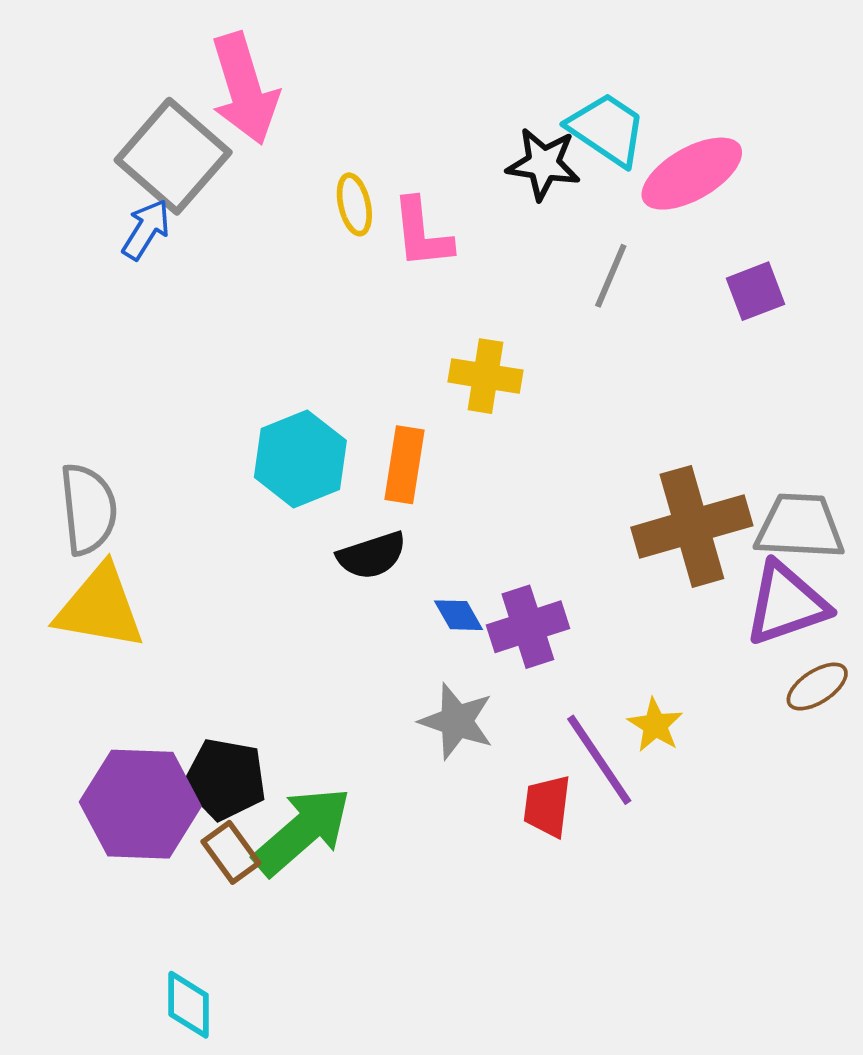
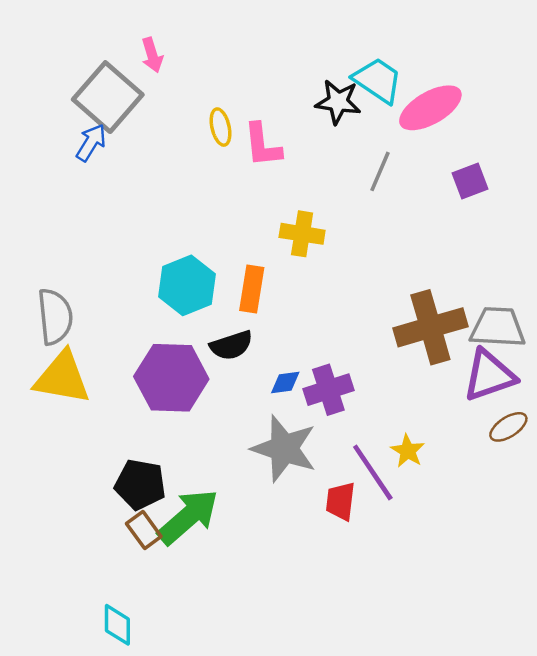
pink arrow: (244, 89) -> (152, 55), size x0.5
blue diamond: (458, 615) -> (285, 383), turned -68
gray star: (457, 721) -> (284, 448), size x1.4
purple hexagon: (140, 804) -> (171, 378), moved

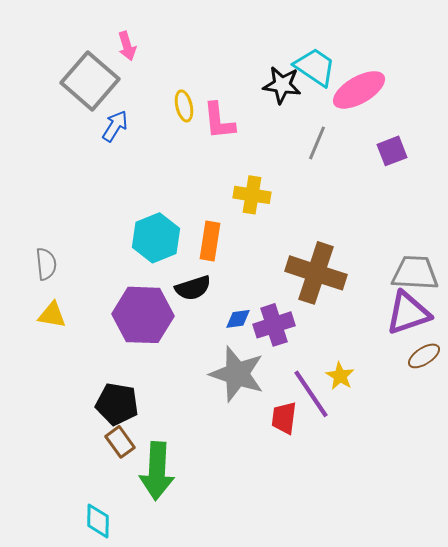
blue arrow: (91, 143) -> (115, 126), moved
gray semicircle: (55, 317) -> (46, 264), size x0.7
brown cross: (430, 327) -> (316, 273), moved, turned 34
yellow triangle: (62, 378) -> (52, 315), size x0.6
green arrow: (188, 517) -> (157, 471), moved, turned 134

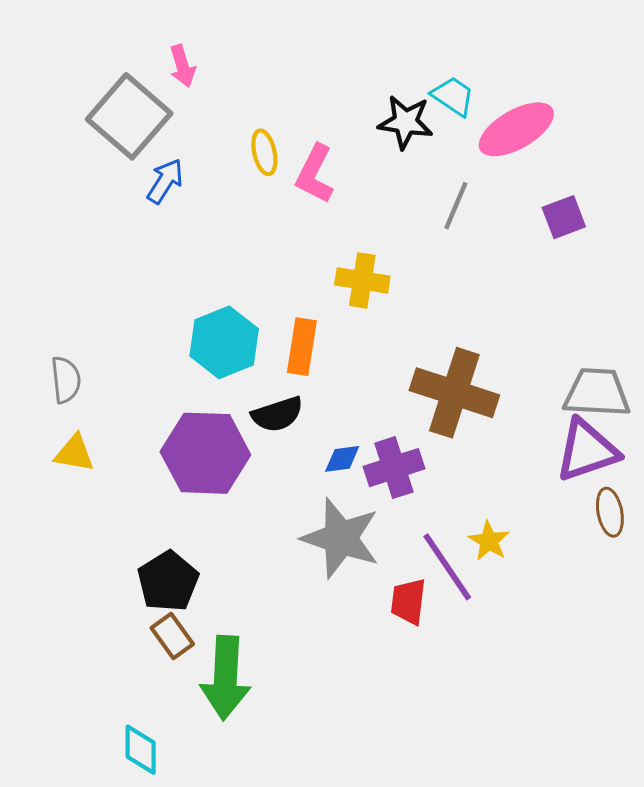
cyan trapezoid: (315, 67) -> (453, 96), size x0.7
pink L-shape: (219, 121) -> (315, 174), turned 33
brown ellipse: (424, 356) -> (610, 512), turned -68
black pentagon: (117, 404) -> (168, 581), turned 30

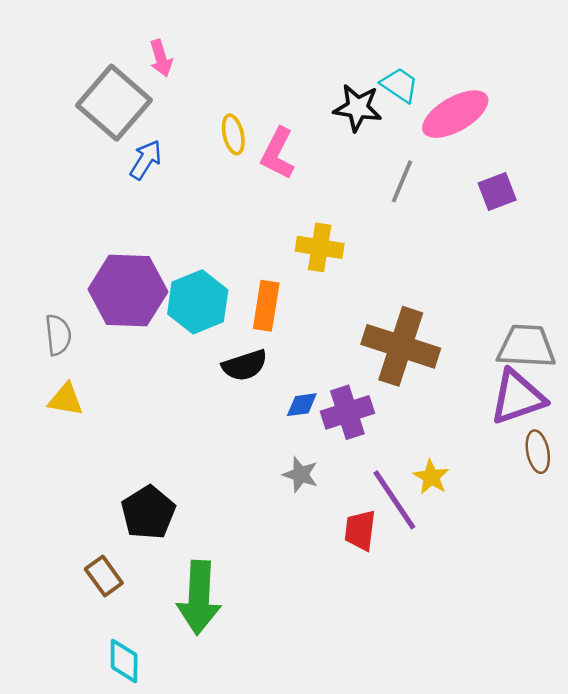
purple hexagon: (205, 453) -> (128, 290), moved
gray star: (341, 538) -> (300, 474), size x0.5
brown rectangle: (172, 636) -> (104, 576), moved

